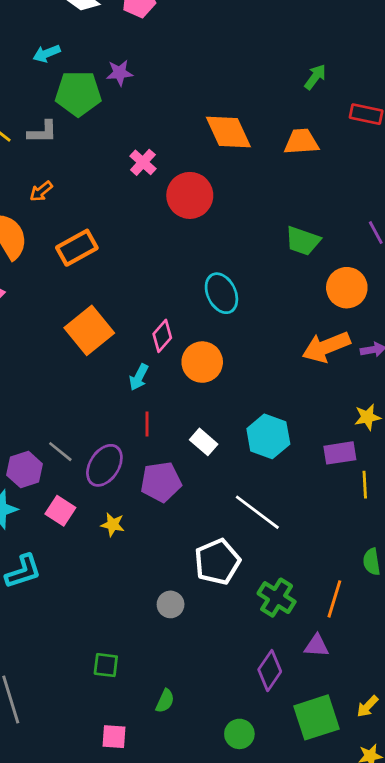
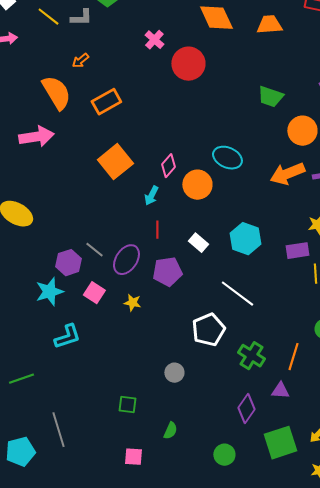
cyan ellipse: (221, 293) -> (227, 158), moved, turned -40
gray circle: (171, 604) -> (174, 373), moved

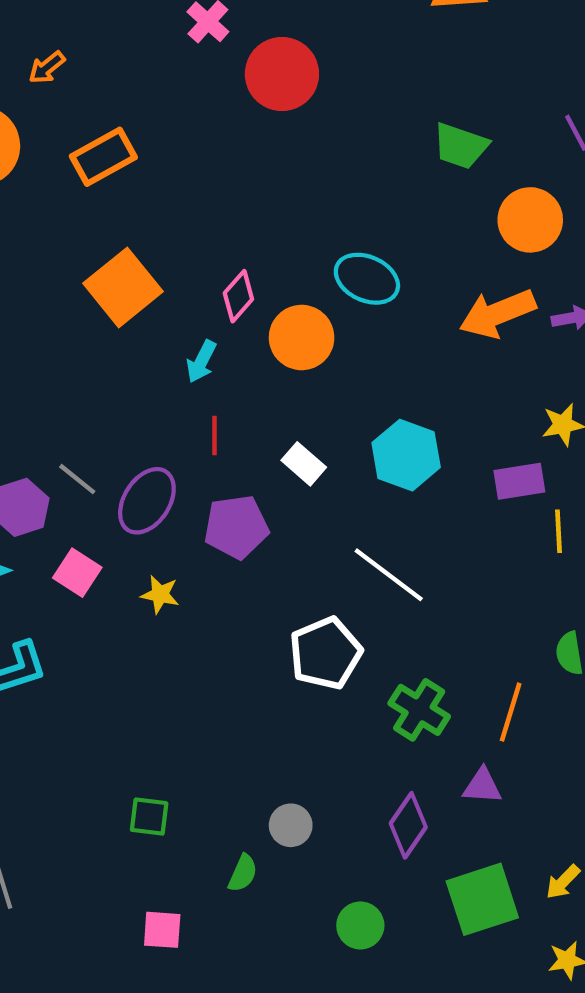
gray circle: (174, 373) -> (291, 825), moved

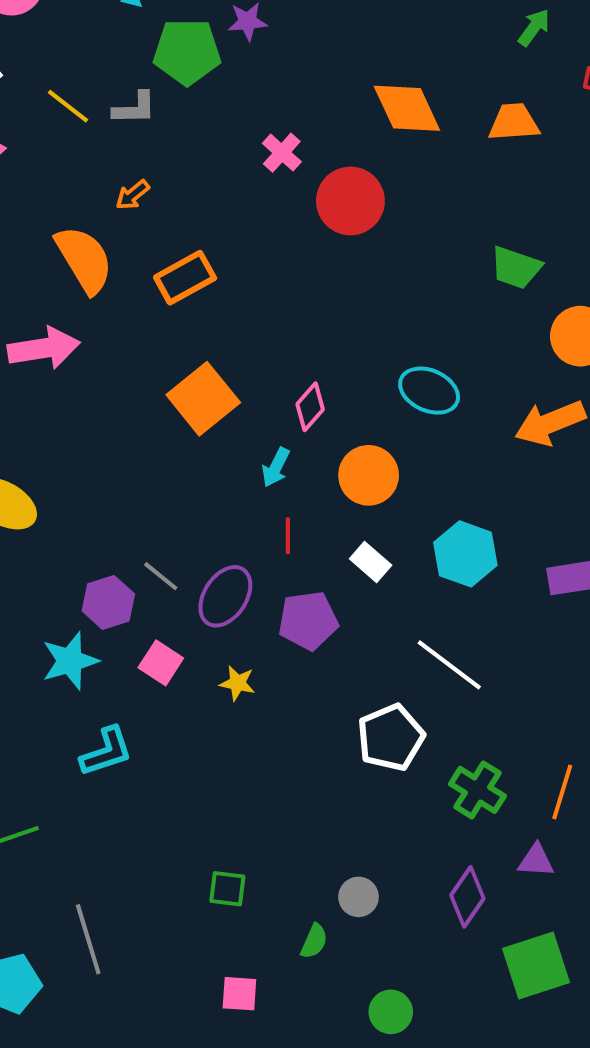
orange circle: (302, 337) -> (369, 475), moved
green circle: (360, 925) -> (391, 1012), moved

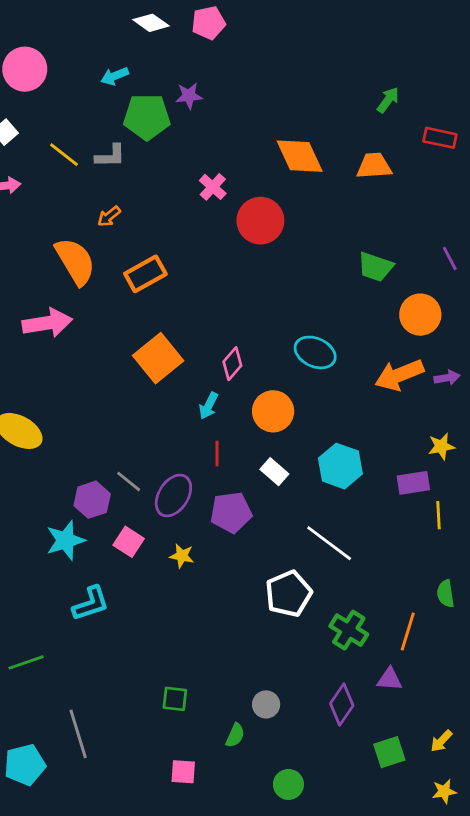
green square: (536, 965) -> (389, 752), size x0.7

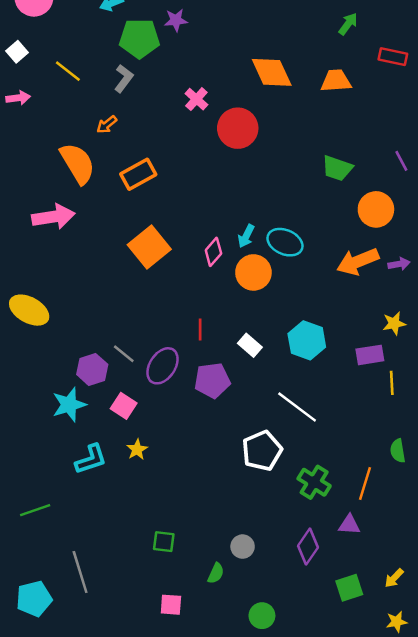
gray L-shape: (110, 156) -> (124, 78), moved, turned -52
cyan arrow: (209, 406) -> (246, 236), moved
orange circle: (273, 411) -> (253, 272), moved
yellow star: (182, 556) -> (137, 450), moved, turned 30

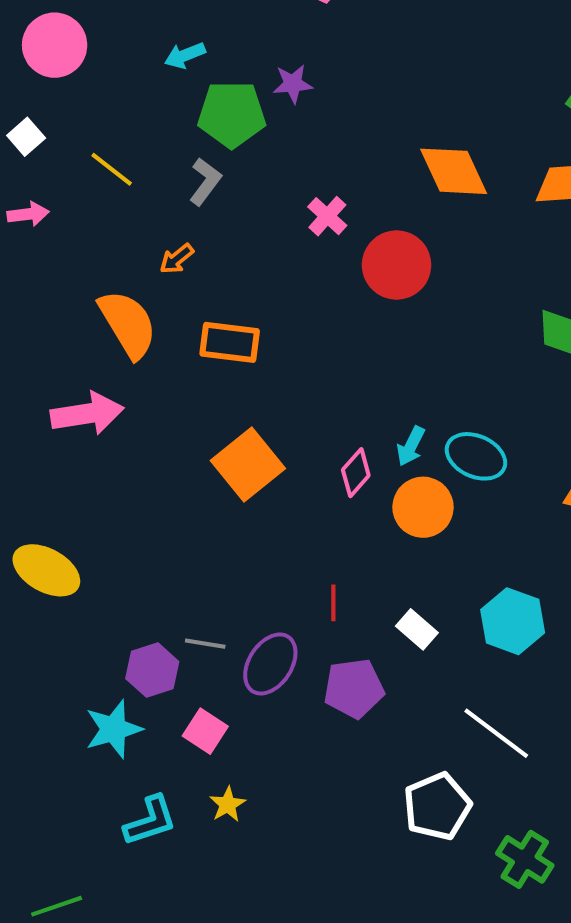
orange rectangle: (138, 174) -> (230, 342), turned 36
gray line: (124, 354) -> (205, 644), turned -30

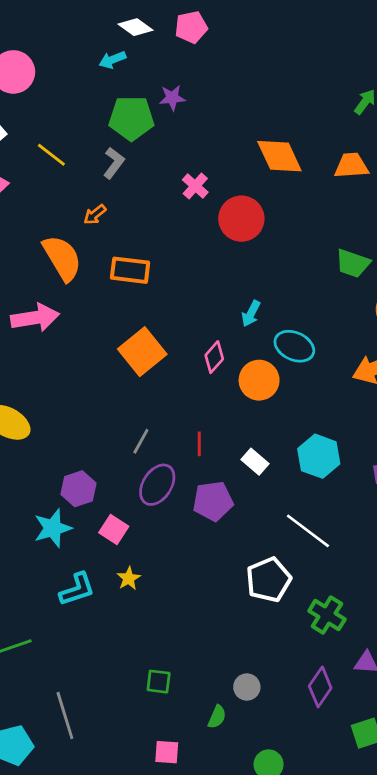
cyan arrow: (185, 55) -> (112, 60), moved
cyan arrow: (411, 446) -> (251, 314), moved
gray line: (205, 644) -> (141, 441), moved, turned -70

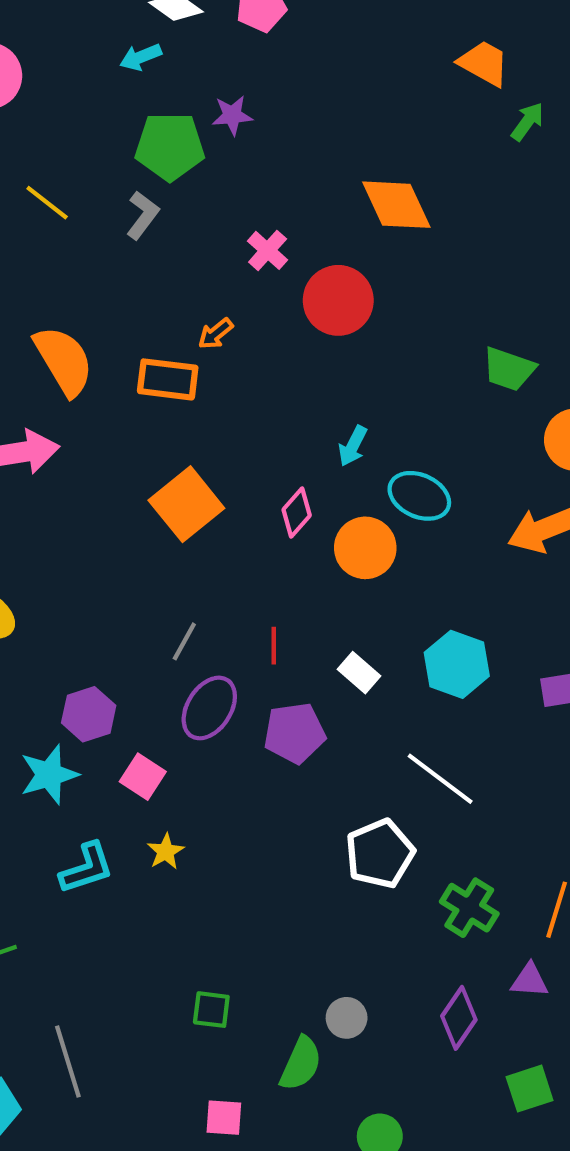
orange trapezoid: (351, 166) -> (484, 63), moved, turned 33
orange arrow: (95, 215) -> (216, 334), moved
green semicircle: (217, 717) -> (301, 1064), size x1.5

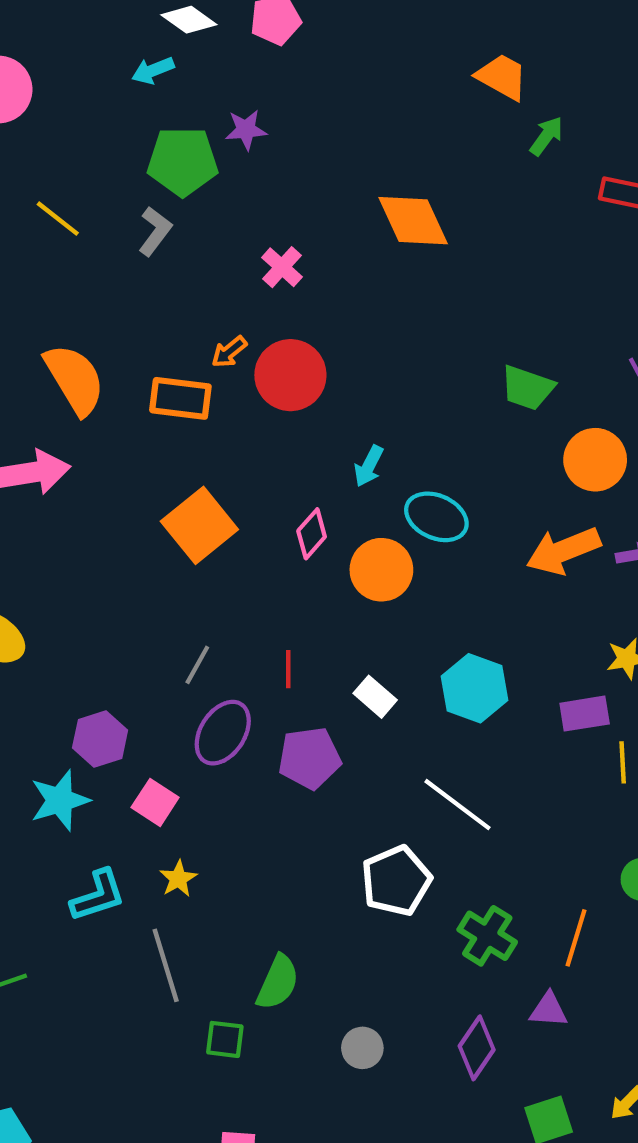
red circle: (338, 300) -> (290, 375), moved
gray line: (68, 1062) -> (166, 965), moved
green semicircle: (301, 1064) -> (278, 982), moved

